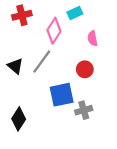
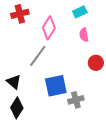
cyan rectangle: (75, 13) -> (80, 12), moved
black triangle: (15, 66) -> (14, 82), moved
red circle: (85, 69) -> (96, 63), moved

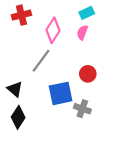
pink semicircle: (84, 35) -> (82, 32), moved, turned 32
red circle: (96, 63) -> (88, 74), moved
gray cross: (76, 100) -> (82, 109), turned 35

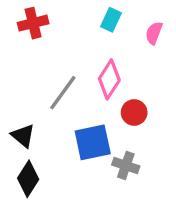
cyan rectangle: (87, 13) -> (111, 20), moved, turned -40
pink diamond: (53, 30) -> (109, 79), moved
pink semicircle: (82, 32) -> (154, 33), moved

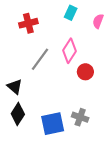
red cross: (33, 23) -> (28, 23), moved
blue square: (93, 142) -> (53, 124), moved
gray cross: (126, 166) -> (80, 117), moved

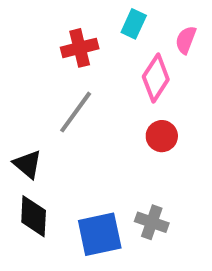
red cross: (28, 23) -> (80, 48), moved
pink diamond: (70, 51) -> (156, 78), moved
black diamond: (18, 114) -> (34, 216), turned -30

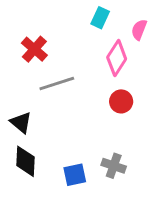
red cross: (80, 48) -> (34, 49), moved, turned -35
gray line: (76, 112) -> (57, 84), turned 36
blue square: (100, 234) -> (75, 175), size x0.7

